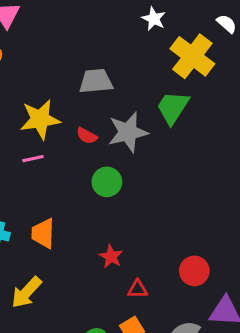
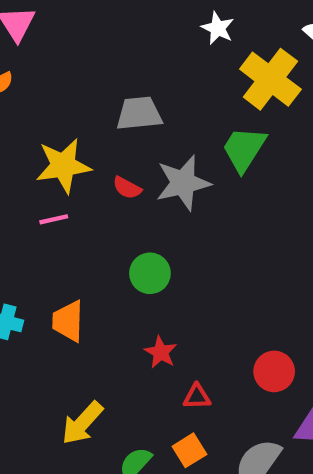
green circle: (107, 182) -> (150, 273), moved
yellow arrow: (26, 292) -> (82, 423), moved

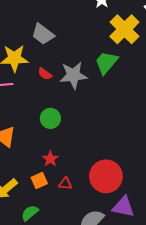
gray trapezoid: (139, 113) -> (43, 34), moved, turned -145
red circle: (274, 371) -> (106, 176), size x1.6
orange square: (189, 450) -> (39, 180), moved

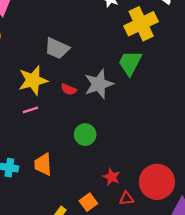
yellow cross: (124, 29) -> (141, 24), turned 32
red star: (50, 159) -> (112, 177), moved
red triangle: (65, 184) -> (126, 198), moved

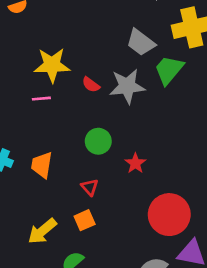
gray trapezoid: (57, 48) -> (141, 42), moved
red star: (112, 177) -> (135, 163), moved
red triangle: (126, 198) -> (90, 187), moved, turned 42

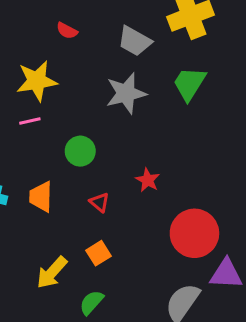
green trapezoid: (169, 70) -> (189, 84), moved
red semicircle: (91, 85) -> (67, 31), moved
green circle: (98, 141) -> (80, 151), moved
red triangle: (90, 187) -> (99, 202), moved

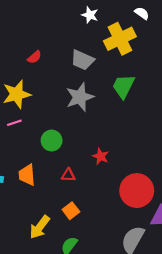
red semicircle: (67, 31) -> (34, 57), turned -64
red triangle: (99, 202) -> (68, 175), turned -32

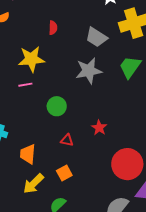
red semicircle: (34, 57) -> (53, 28), turned -56
orange trapezoid: (27, 175) -> (28, 154), moved

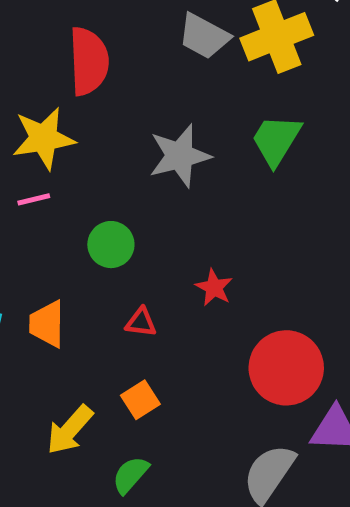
red semicircle: (53, 28) -> (89, 61), size x2.0
gray trapezoid: (96, 37) -> (204, 36), moved
orange trapezoid: (28, 154) -> (47, 324), moved

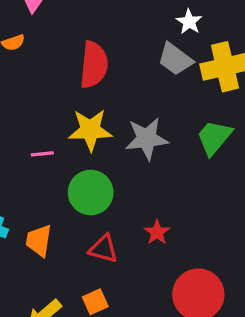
yellow star: (44, 138) -> (90, 130), moved
green circle: (111, 245) -> (91, 193), size x1.4
red triangle: (141, 322) -> (103, 249), size x1.4

